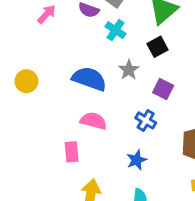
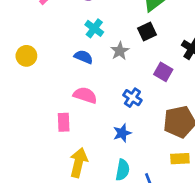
cyan cross: (116, 30) -> (94, 28), moved
blue semicircle: (89, 79) -> (84, 57), size x0.6
purple square: (163, 89) -> (163, 72), moved

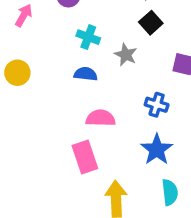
yellow circle: (26, 56) -> (17, 73), moved
pink rectangle: (64, 122) -> (85, 157), size x1.4
blue star: (122, 133) -> (157, 149), size x1.4

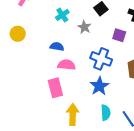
cyan cross: (88, 37) -> (62, 15), turned 32
blue semicircle: (86, 74) -> (57, 47), moved
blue cross: (157, 105) -> (101, 59), size x1.5

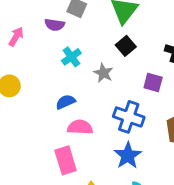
blue semicircle: (57, 47) -> (66, 102), turned -32

